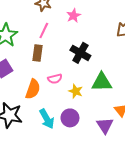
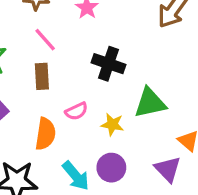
pink line: (44, 31) -> (45, 40), turned -56

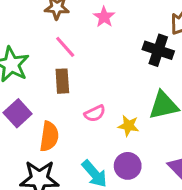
black cross: (108, 64) -> (158, 50), moved
orange semicircle: (45, 134) -> (49, 136), moved

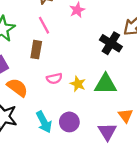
yellow star: (128, 126) -> (78, 84), moved
orange semicircle: (49, 136) -> (17, 87), turned -75

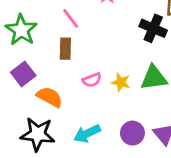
cyan arrow: (44, 122) -> (87, 134), turned 100
purple circle: (69, 122) -> (132, 133), moved

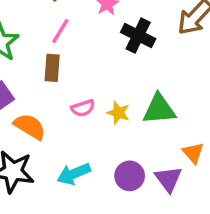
pink line: (71, 18) -> (60, 31), turned 65
black cross: (153, 28) -> (138, 36), moved

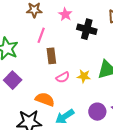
brown rectangle: (52, 68) -> (51, 56), moved
orange semicircle: (30, 126) -> (45, 99), moved

